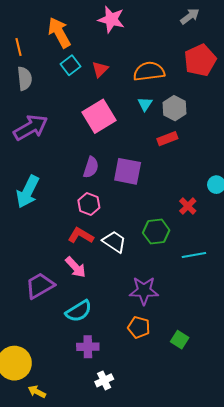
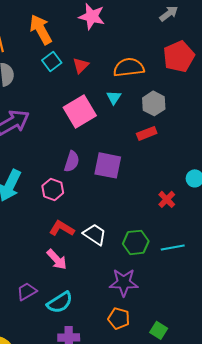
cyan triangle: (145, 104) -> (114, 97), moved
pink hexagon: (89, 204) -> (53, 189), moved
green hexagon: (156, 232) -> (136, 242), moved
purple trapezoid: (40, 286) -> (27, 291), moved, size x0.7

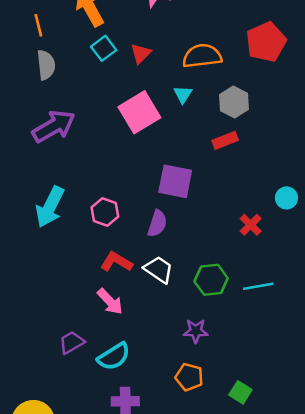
purple semicircle: (72, 161) -> (157, 224), moved
purple star: (124, 282) -> (196, 331), size x0.7

